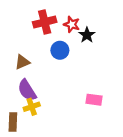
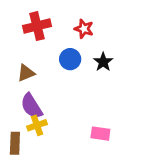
red cross: (45, 22) -> (37, 26), moved
black star: (87, 35) -> (103, 62), moved
pink rectangle: (94, 100) -> (100, 134), moved

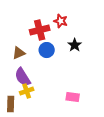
red cross: (37, 26) -> (40, 30), moved
blue circle: (70, 59) -> (47, 50), moved

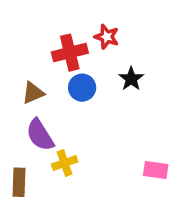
yellow cross: (27, 91) -> (65, 163), moved
pink rectangle: (73, 97) -> (156, 170), moved

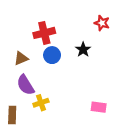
red star: (107, 37) -> (102, 23), moved

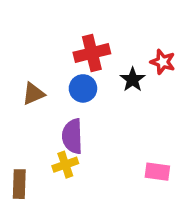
red star: (102, 23) -> (163, 62), moved
red cross: (44, 33) -> (92, 53), moved
purple semicircle: (25, 85) -> (72, 136), moved, turned 30

